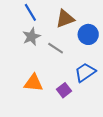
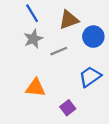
gray line: (56, 48) -> (59, 51), turned -56
purple square: (64, 90) -> (68, 108), moved

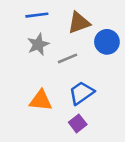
blue line: (32, 13) -> (37, 15), turned -66
blue trapezoid: (90, 77) -> (81, 93), moved

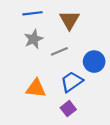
brown triangle: (79, 23) -> (69, 20), turned -40
blue circle: (107, 42) -> (94, 62), moved

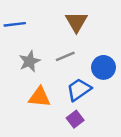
blue line: (32, 13) -> (15, 24), moved
gray star: (34, 39) -> (30, 61), moved

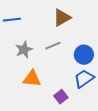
brown triangle: (76, 22) -> (62, 18), turned 30
blue trapezoid: (79, 90) -> (84, 79), moved

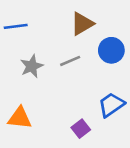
blue circle: (84, 55) -> (111, 50), moved
orange triangle: (32, 79) -> (20, 118), moved

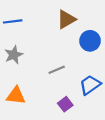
gray line: (70, 61) -> (57, 70), moved
gray star: (32, 66) -> (14, 55), moved

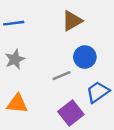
blue circle: (90, 41) -> (85, 57), moved
purple square: (65, 104) -> (71, 113), size x1.5

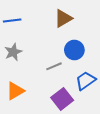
orange triangle: (17, 104) -> (15, 91), turned -36

